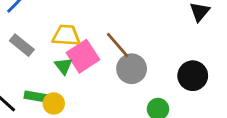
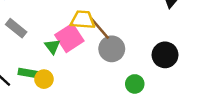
yellow trapezoid: (66, 35) -> (83, 20), moved

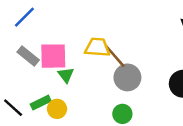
pink square: (69, 38) -> (53, 56), moved, turned 32
green rectangle: (28, 73) -> (41, 103), turned -36
green circle: (135, 84) -> (122, 114), moved

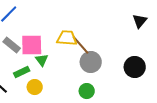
green rectangle: (41, 103) -> (22, 72), moved

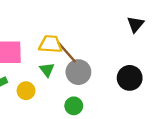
green triangle: (42, 60) -> (47, 70), moved
yellow circle: (35, 87) -> (26, 91), moved

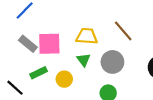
brown line: (67, 52) -> (123, 31), moved

